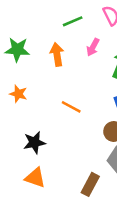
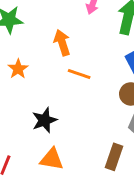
orange arrow: (57, 54) -> (62, 43), moved
orange star: (18, 94) -> (18, 69), turned 30

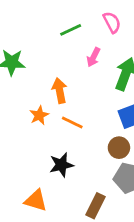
orange star: (18, 69) -> (39, 115), moved
black star: (45, 120) -> (61, 165), moved

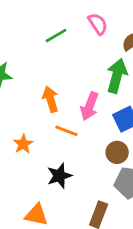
pink arrow: (93, 57) -> (89, 106), moved, size x1.4
orange star: (39, 115) -> (23, 144), moved

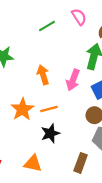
orange line: (66, 131) -> (49, 109), moved, turned -35
orange star: (23, 144) -> (22, 109), size x1.5

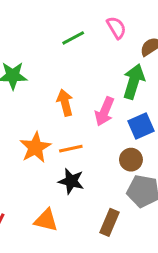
black star: (50, 133) -> (71, 181), turned 30

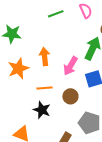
orange star: (35, 147) -> (18, 68), moved
brown circle: (131, 160) -> (70, 96), moved

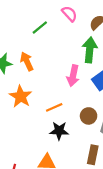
orange arrow: (45, 57) -> (27, 61), moved
brown circle: (70, 96) -> (89, 116), moved

